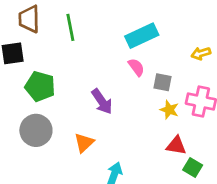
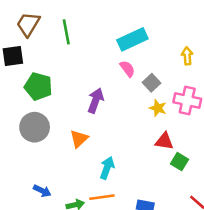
brown trapezoid: (29, 19) -> (28, 24), turned 32
yellow arrow: (201, 53) -> (187, 56), turned 102
gray square: (162, 82) -> (152, 83), turned 36
purple arrow: (102, 102) -> (96, 100), turned -125

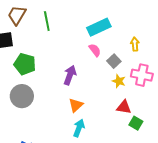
yellow arrow: (187, 56) -> (135, 44), moved
orange triangle: (79, 139) -> (76, 105), moved

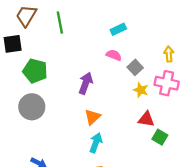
cyan rectangle: (99, 27) -> (118, 29), size x0.6
yellow arrow: (135, 44) -> (169, 54), moved
pink semicircle: (95, 50) -> (114, 55), turned -32

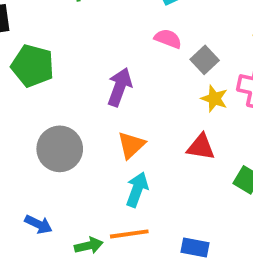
gray circle: (32, 107) -> (60, 149), moved
red triangle: (146, 119) -> (201, 147), moved

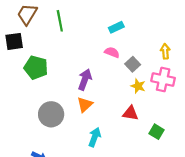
orange triangle: (131, 145) -> (85, 105), moved

